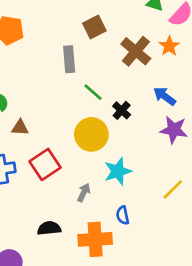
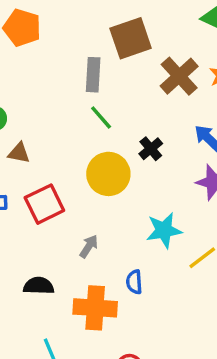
brown square: (94, 27) -> (131, 38), size x1.4
green line: (93, 92) -> (101, 118), moved
cyan star: (118, 171) -> (164, 230), moved

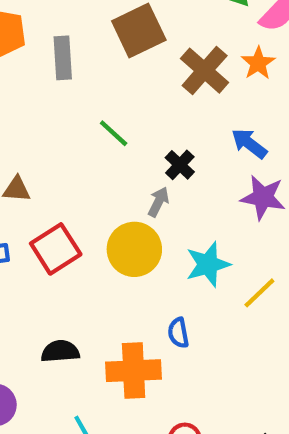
gray rectangle: (93, 75) -> (63, 58), moved
yellow circle: (108, 174) -> (134, 249), moved
gray arrow: (89, 246) -> (158, 202), moved

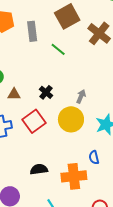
green line: (114, 133) -> (58, 49), moved
black cross: (180, 165) -> (46, 92), moved

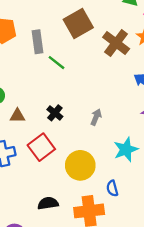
green line: (58, 49) -> (57, 63), moved
yellow circle: (71, 119) -> (80, 165), moved

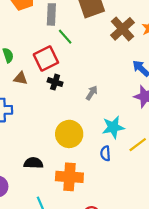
black cross: (55, 113) -> (55, 82), turned -32
red square: (41, 147) -> (46, 59), moved
blue semicircle: (112, 188) -> (105, 153), moved

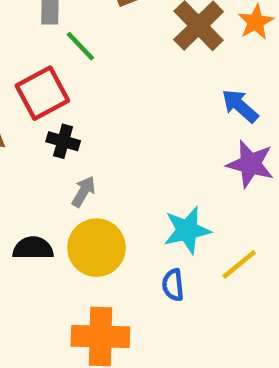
gray arrow: (92, 93) -> (84, 192), moved
black semicircle: (33, 163) -> (33, 248), moved

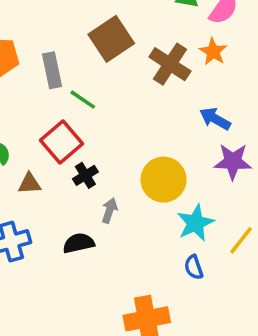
black cross: (63, 141) -> (85, 175), turned -35
black semicircle: (33, 248) -> (79, 243), moved
yellow circle: (96, 248) -> (164, 180), moved

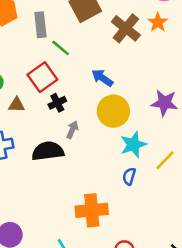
blue arrow: (215, 119) -> (102, 78), moved
black semicircle: (79, 243) -> (48, 151), size x1.4
blue semicircle: (194, 267) -> (129, 176), turned 30

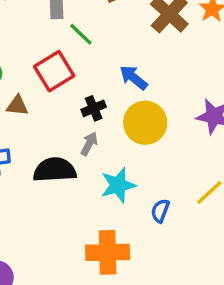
black cross: (57, 103) -> (94, 108), moved
cyan star: (133, 145) -> (118, 185), moved

